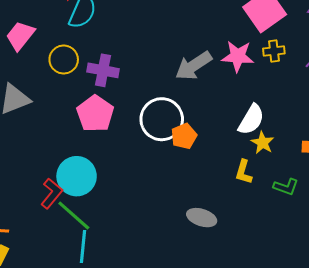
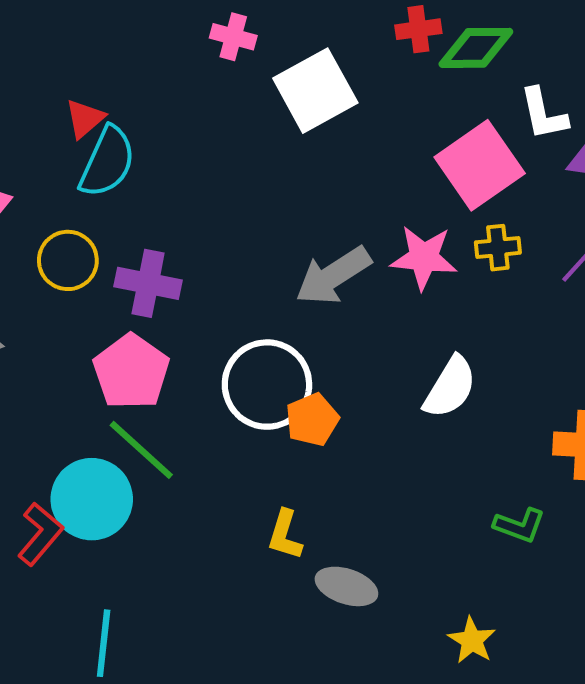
yellow star: (263, 143) -> (472, 640), moved
yellow L-shape: (244, 172) -> (285, 535), moved
green line: (74, 215) -> (141, 450), moved

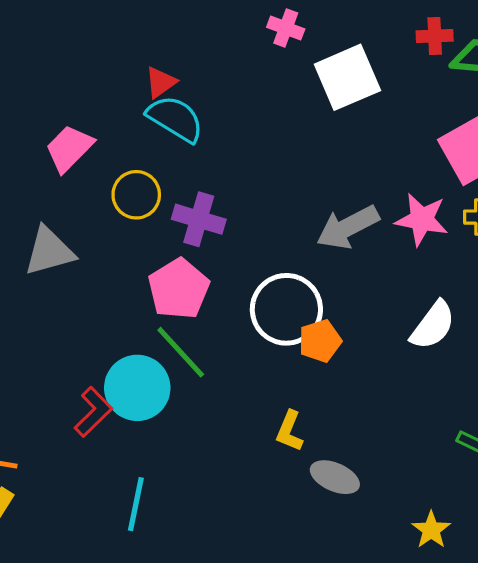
cyan semicircle: (107, 162) -> (175, 119), turned -88

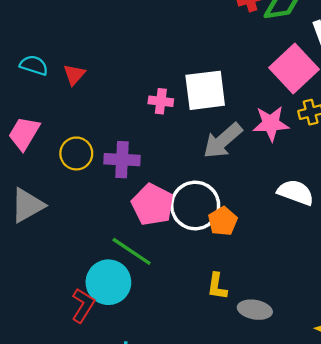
pink cross: (286, 28) -> (161, 101), moved
white square: (347, 77) -> (205, 90), moved, turned 30
cyan semicircle: (175, 119) -> (34, 65), moved, size x0.7
pink pentagon: (179, 289) -> (153, 205), moved
white semicircle: (433, 325) -> (296, 192), turned -93

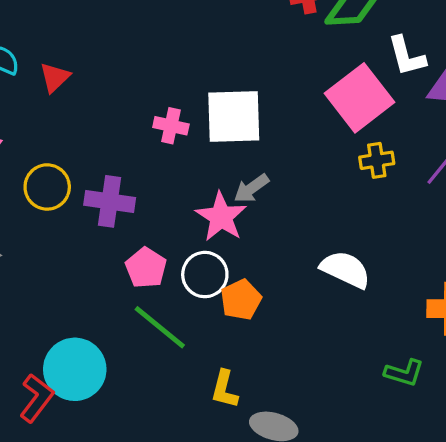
pink star: (271, 123) -> (221, 217), moved, turned 30
gray arrow: (223, 141) -> (251, 188), size x0.6
pink pentagon: (153, 205) -> (146, 268), size x0.7
white circle: (195, 206) -> (205, 275), size x0.7
green line: (132, 251) -> (160, 327), moved

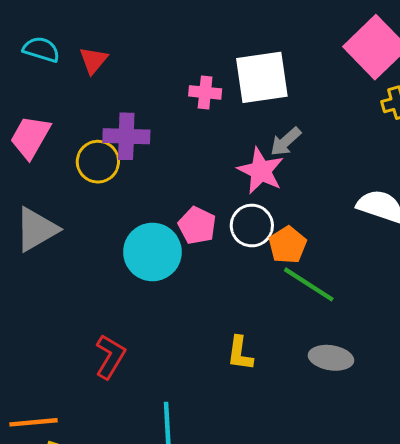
purple cross: (110, 201) -> (126, 136), moved
green line: (160, 327) -> (309, 284), moved
cyan circle: (75, 369) -> (152, 252), moved
yellow L-shape: (224, 389) -> (240, 353), moved

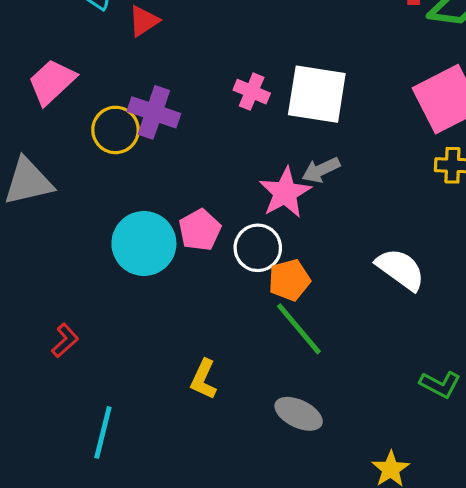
red L-shape: (110, 357) -> (65, 340), size x0.7

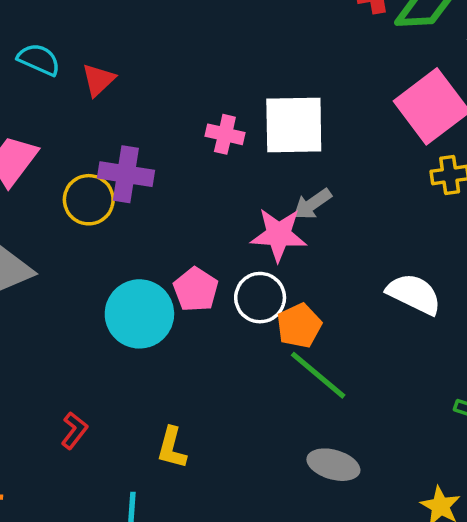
pink star: (285, 193) -> (279, 235), turned -30
yellow L-shape: (204, 379) -> (172, 448), moved

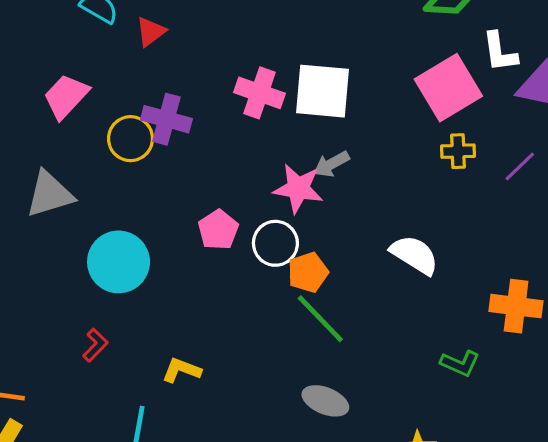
pink cross: (225, 134) -> (259, 93), size x1.4
cyan circle: (139, 314) -> (119, 262), moved
yellow L-shape: (172, 448) -> (181, 370), turned 90

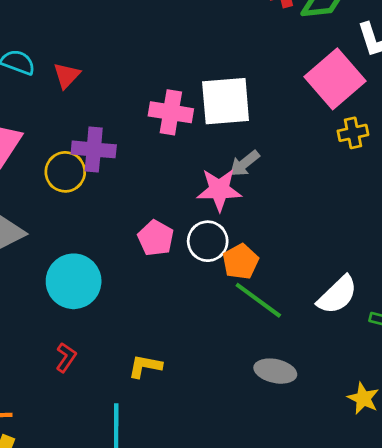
white semicircle: (414, 255) -> (337, 295), moved, turned 114

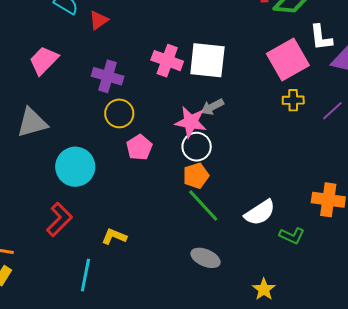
yellow circle: (65, 172) -> (119, 113), moved
white circle: (208, 241) -> (197, 147), moved
red L-shape: (66, 357) -> (59, 219), size x1.6

